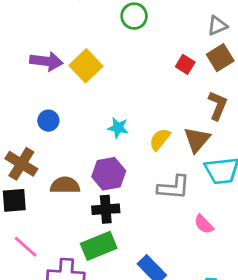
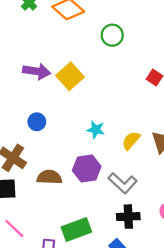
gray L-shape: (174, 187) -> (123, 183), moved, turned 36
black cross: (106, 209) -> (128, 217), moved

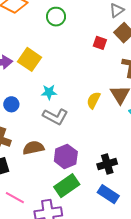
cyan star: (96, 130) -> (49, 92), moved
purple hexagon: (87, 168) -> (66, 156), moved
gray L-shape: (123, 183) -> (55, 117), moved

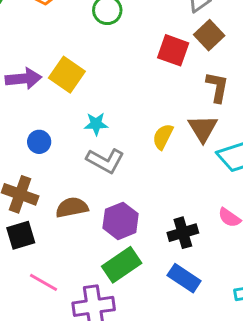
red square: (100, 43) -> (173, 50), size x1.5

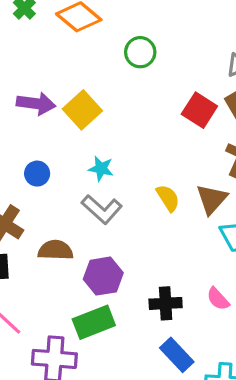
yellow semicircle: (163, 137) -> (168, 198), turned 108
blue rectangle: (184, 278) -> (177, 355), moved

